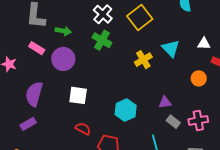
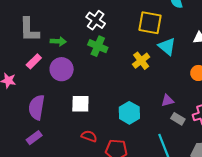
yellow square: (140, 17) -> (150, 23), moved, turned -35
pink rectangle: (37, 48) -> (34, 61), turned -70

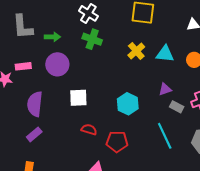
cyan triangle: (167, 46) -> (165, 54), moved, turned -30
pink rectangle: (34, 61) -> (23, 66), moved, turned 42

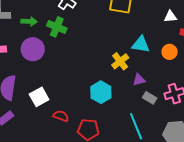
green cross: (92, 39) -> (57, 27), moved
yellow cross: (136, 51) -> (120, 61), moved
white square: (78, 98) -> (39, 97), moved, turned -30

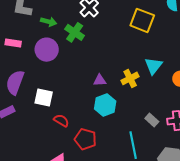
cyan triangle: (141, 44) -> (154, 66), turned 48
purple triangle: (139, 80) -> (100, 80), moved
white square: (39, 97) -> (44, 98), turned 30

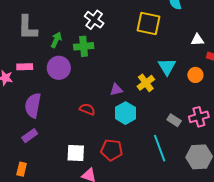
green arrow: (49, 22) -> (56, 40), turned -70
green cross: (75, 32) -> (84, 46), turned -30
white square: (44, 98) -> (76, 153), moved
red semicircle: (61, 120) -> (87, 109), moved

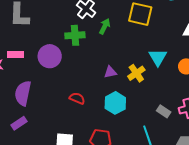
green arrow: (56, 40) -> (105, 26), moved
purple triangle: (116, 90) -> (110, 72), moved

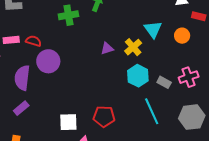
purple circle: (50, 56) -> (48, 61), moved
red semicircle: (77, 98) -> (34, 41), moved
cyan hexagon: (115, 103) -> (138, 76), moved

